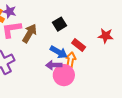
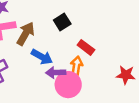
red star: (106, 36) -> (126, 75), moved
blue arrow: (59, 52) -> (42, 57), moved

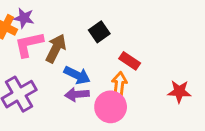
purple arrow: (56, 72) -> (77, 94), moved

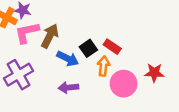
black square: (99, 32) -> (88, 48), moved
purple arrow: (77, 94) -> (68, 87), moved
pink circle: (111, 107) -> (124, 84), moved

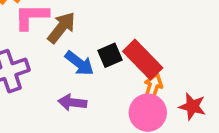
red rectangle: (112, 47) -> (143, 60), size x1.6
orange arrow: (103, 66) -> (153, 87), moved

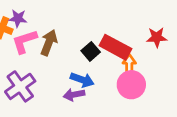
blue arrow: (79, 63) -> (82, 80), moved
red star: (192, 106) -> (157, 37), moved

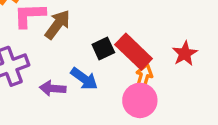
red star: (157, 37) -> (185, 54), turned 30
purple arrow: (74, 95) -> (53, 88), moved

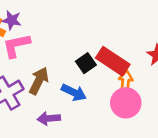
brown arrow: (58, 25) -> (39, 81), moved
purple arrow: (53, 88) -> (49, 118), moved

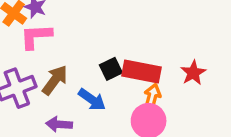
red rectangle: (113, 61) -> (141, 71), turned -32

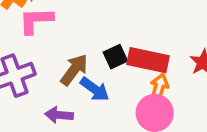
brown arrow: (55, 80) -> (74, 70), moved

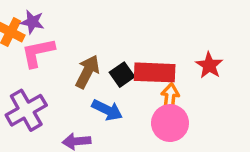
brown arrow: (74, 70) -> (87, 72), moved

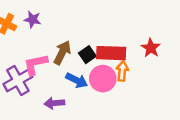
purple star: (32, 22) -> (33, 19), moved
pink L-shape: (38, 53) -> (36, 64), moved
pink circle: (170, 123) -> (103, 79), moved

